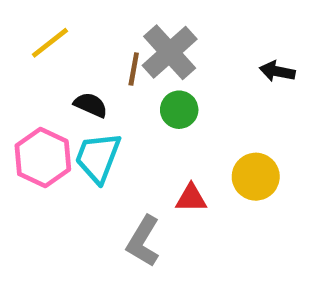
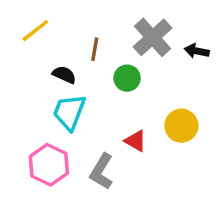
gray cross: (170, 52) -> (153, 37), moved
pink hexagon: (43, 158) -> (49, 165), moved
red triangle: (191, 198) -> (136, 141), turned 30

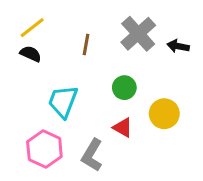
black semicircle: (64, 75) -> (31, 54), moved
green circle: (127, 78) -> (124, 88), moved

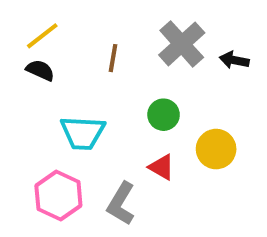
cyan trapezoid: (63, 101) -> (83, 133), turned -108

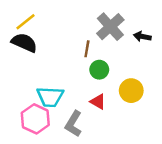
brown line: (113, 58) -> (87, 49), moved
black semicircle: (40, 70) -> (24, 43), size x1.5
cyan trapezoid: (83, 133) -> (50, 97), moved

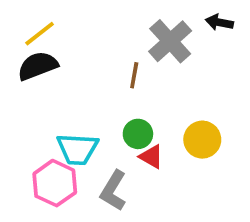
black arrow: (142, 36) -> (219, 22), moved
black semicircle: (24, 43) -> (38, 66), turned -45
green circle: (99, 70) -> (138, 134), moved

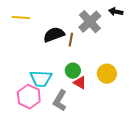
yellow line: (40, 34) -> (21, 18), turned 42
black semicircle: (38, 66) -> (54, 35), moved

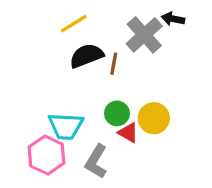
black arrow: (116, 12) -> (173, 19), moved
yellow line: (21, 18) -> (74, 24), moved, turned -36
yellow circle: (107, 74) -> (154, 118), moved

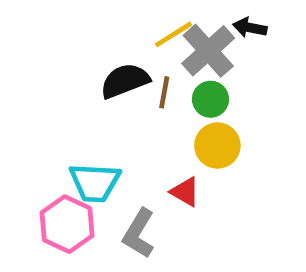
yellow line: (74, 24) -> (173, 34), moved
green circle: (117, 113) -> (210, 99), moved
yellow circle: (154, 118) -> (217, 146), moved

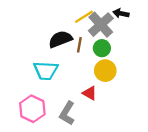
cyan trapezoid: (95, 183) -> (46, 71), moved

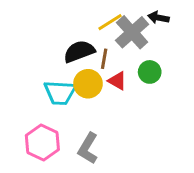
green circle: (102, 48) -> (150, 72), moved
yellow circle: (105, 71) -> (88, 84), moved
red triangle: (90, 93) -> (117, 81), moved

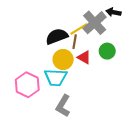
yellow line: (110, 22) -> (79, 29), moved
cyan trapezoid: (60, 93) -> (56, 77), moved
pink hexagon: (42, 142) -> (27, 85), moved

